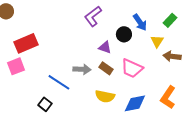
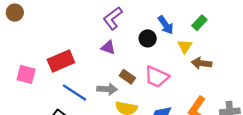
red rectangle: (26, 43) -> (61, 61), moved
purple triangle: (105, 47) -> (108, 47), moved
pink square: (16, 66) -> (26, 74), turned 36
gray arrow: (82, 69) -> (107, 89), moved

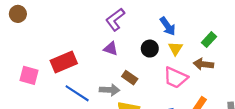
green rectangle: (199, 23) -> (209, 40), moved
black circle: (148, 38) -> (150, 49), moved
yellow triangle: (185, 46) -> (175, 49), moved
pink trapezoid: (157, 77) -> (175, 78), moved

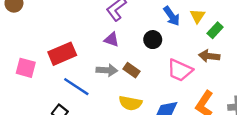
yellow triangle: (175, 49) -> (197, 16), moved
gray arrow: (110, 90) -> (107, 70), moved

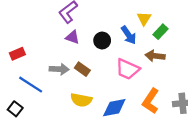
blue arrow: (172, 16) -> (129, 35), moved
purple triangle: (112, 40) -> (72, 37), moved
red rectangle: (62, 54) -> (17, 54), size x0.6

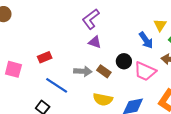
black circle: (102, 41) -> (124, 61), moved

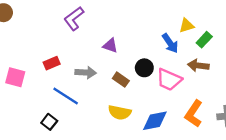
purple L-shape: (91, 19) -> (74, 19), moved
yellow triangle: (160, 25) -> (187, 26), turned 40
gray arrow: (83, 71) -> (86, 73), moved

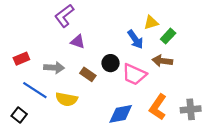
purple L-shape: (74, 19) -> (64, 16), moved
yellow semicircle: (120, 112) -> (67, 99), moved

